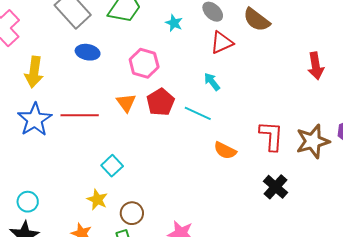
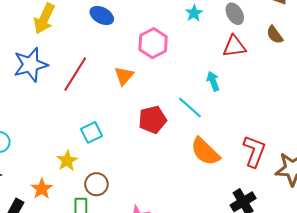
brown semicircle: (257, 20) -> (275, 35), size x0.7
red pentagon: (161, 102) -> (153, 120), moved
red line: (80, 115) -> (75, 74), turned -75
orange semicircle: (225, 150) -> (205, 152), size x1.4

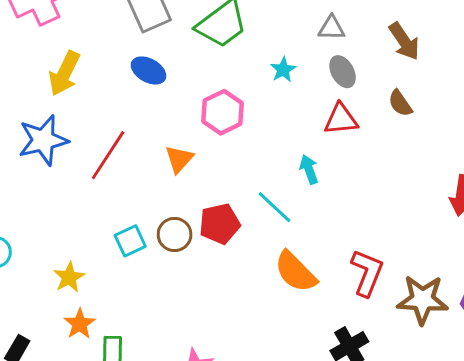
yellow star: (67, 161) -> (69, 277), moved
brown circle: (96, 184) -> (175, 234), moved
orange star: (42, 189) -> (80, 324), moved

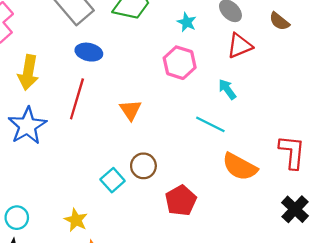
pink hexagon: (223, 112) -> (180, 63), moved
red line: (108, 155) -> (77, 99), moved
red pentagon: (220, 224) -> (181, 201), moved

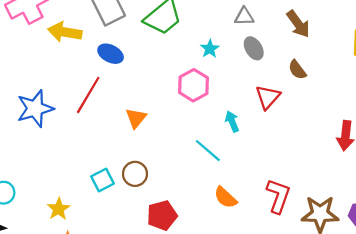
red triangle: (240, 46) -> (268, 97), moved, turned -40
yellow arrow: (28, 72) -> (65, 32), moved, turned 76
orange semicircle: (240, 167) -> (225, 198), size x0.7

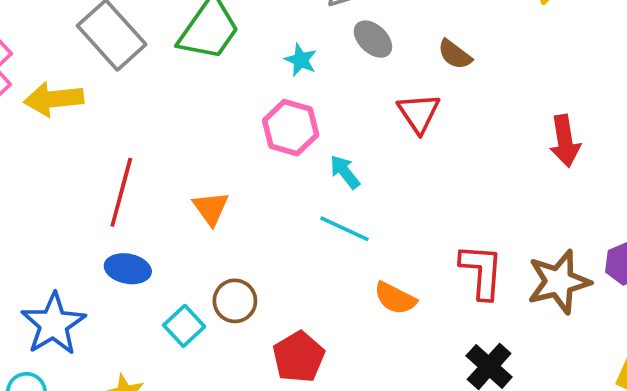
blue ellipse: (111, 54) -> (128, 269), moved
blue star: (35, 109) -> (53, 324), moved
cyan arrow: (232, 122) -> (345, 172), moved

